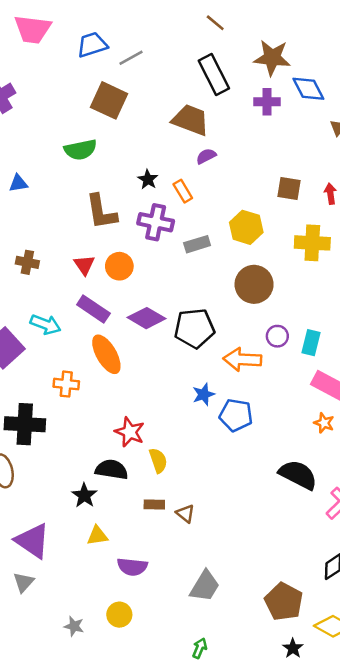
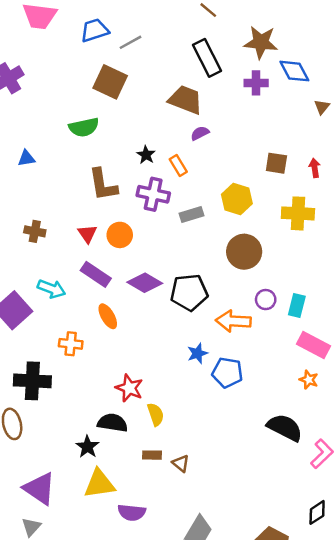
orange ellipse: (106, 354) -> (108, 316), size x0.7
yellow triangle: (97, 536) -> (99, 484), size x1.6

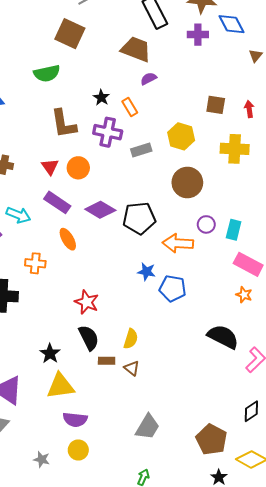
blue star: (197, 353) -> (146, 272), turned 30
yellow semicircle: (156, 414) -> (131, 339), moved, turned 36
black semicircle: (113, 423) -> (89, 338), moved, turned 55
purple semicircle: (132, 512) -> (75, 420), moved

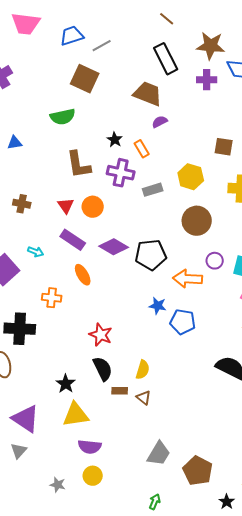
cyan arrow: (18, 215) -> (36, 252), size x0.7
brown pentagon: (211, 440) -> (198, 471), moved

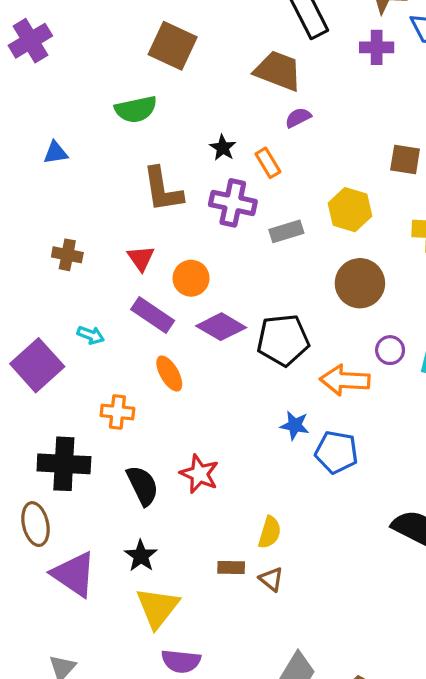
orange circle: (93, 207) -> (191, 278), moved
black semicircle: (103, 369) -> (143, 486), moved
yellow triangle: (76, 415) -> (158, 608), turned -44
purple triangle: (26, 419) -> (74, 574), moved

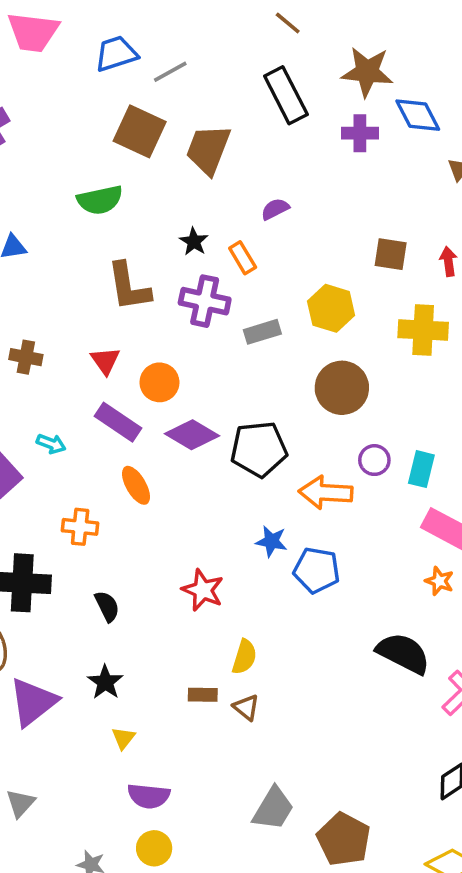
brown trapezoid: (278, 71) -> (208, 149), moved, turned -90
red star: (199, 474) -> (203, 590), moved
black semicircle: (143, 486) -> (107, 606), size x0.7
purple triangle: (74, 574) -> (33, 702), turned 48
yellow triangle: (158, 608) -> (123, 738), size x0.5

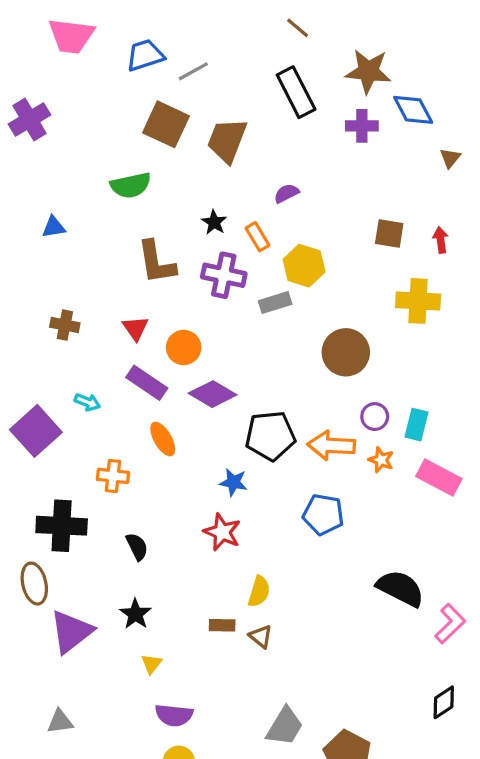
yellow hexagon: (331, 308) -> (304, 266), moved
black pentagon: (259, 449) -> (270, 436), moved
blue star: (271, 541) -> (233, 482), moved
orange star: (439, 581) -> (381, 460), moved
gray triangle: (20, 803) -> (60, 722), turned 40

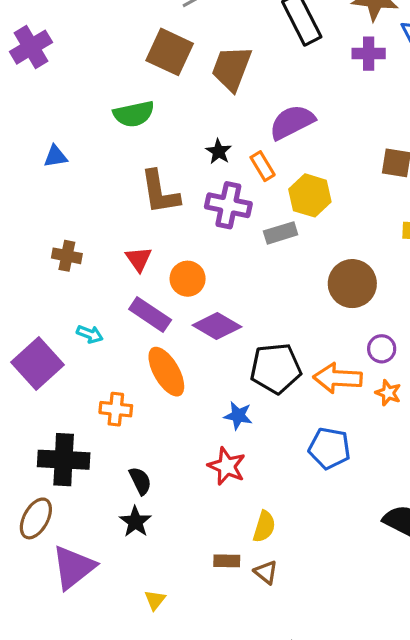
purple semicircle: (286, 193) -> (292, 122), size x1.8
orange ellipse: (163, 439) -> (166, 372), size x1.4
brown ellipse: (34, 584) -> (36, 518), turned 42
black star: (135, 614) -> (135, 522), moved

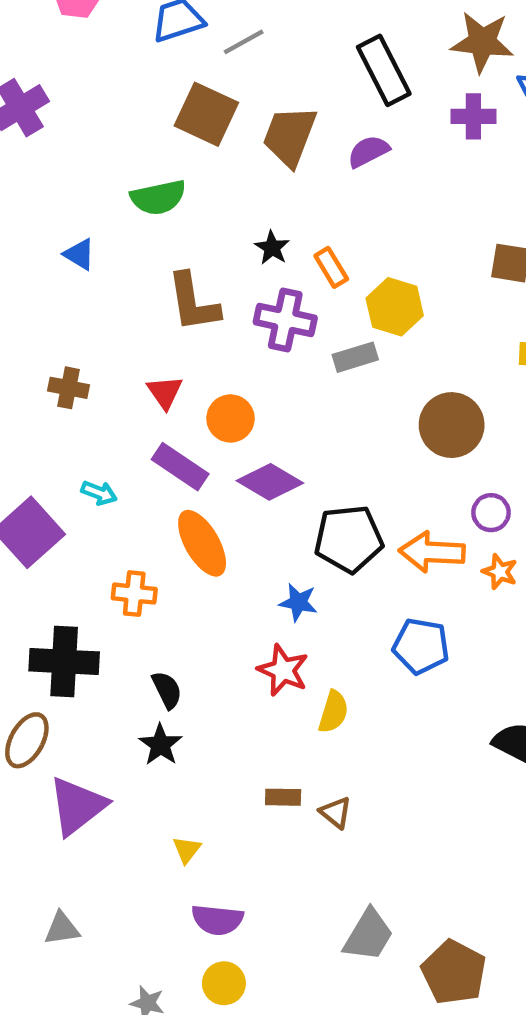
purple semicircle: (292, 122) -> (368, 151), moved, size x0.7
blue triangle: (55, 156) -> (79, 254), moved, turned 40
yellow semicircle: (264, 527) -> (333, 712), moved

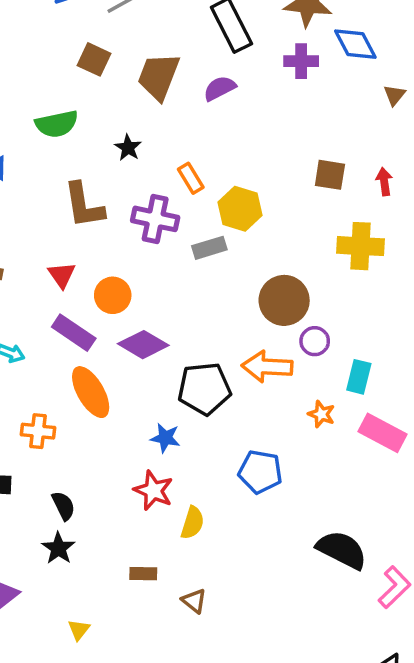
brown square: (206, 114) -> (94, 59), size x0.7
black star: (272, 248) -> (128, 148), moved
purple circle: (491, 513) -> (315, 341), moved
orange arrow: (432, 552) -> (267, 367), moved
brown rectangle: (283, 797) -> (143, 574), moved

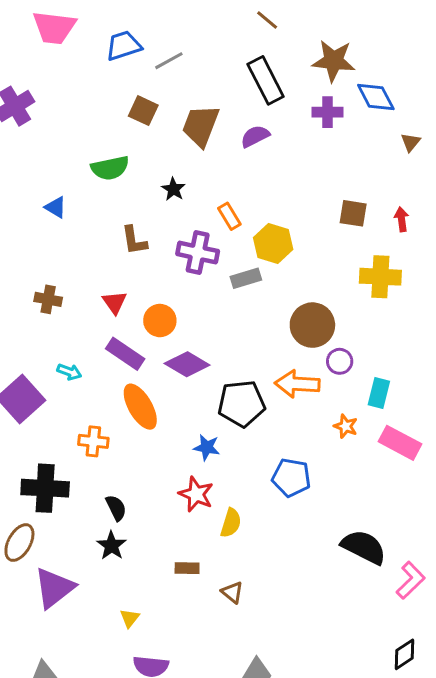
brown L-shape: (84, 205) -> (134, 240), size x0.7

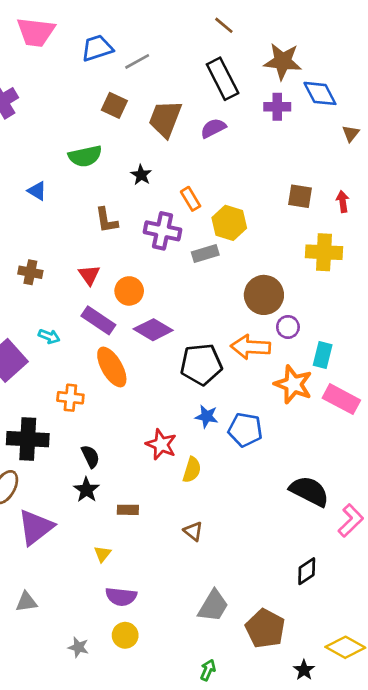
orange star: (346, 426) -> (293, 384), size x1.8
blue star: (207, 447) -> (207, 416), moved
brown rectangle: (187, 568) -> (128, 510), moved
black diamond: (405, 654) -> (307, 571), moved

